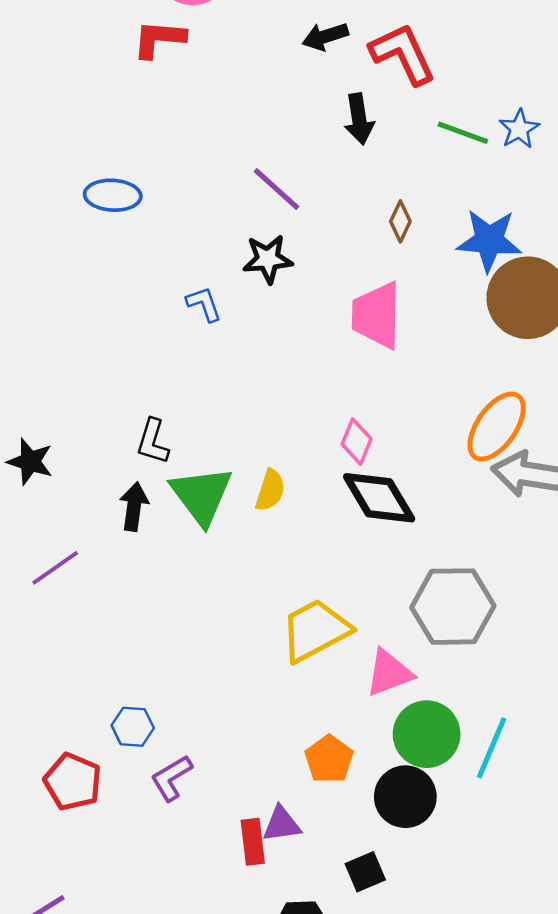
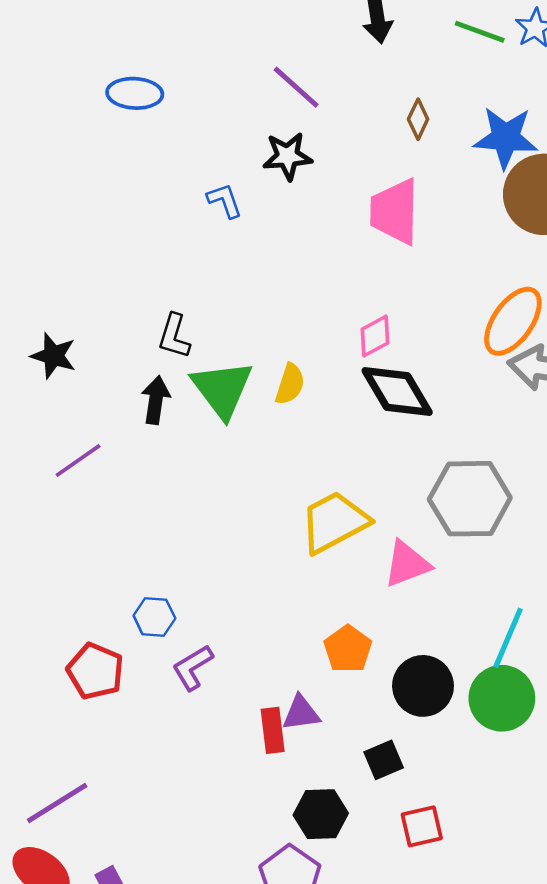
pink diamond: (357, 442) -> (375, 336), turned 39
green circle: (427, 734) -> (502, 698), moved

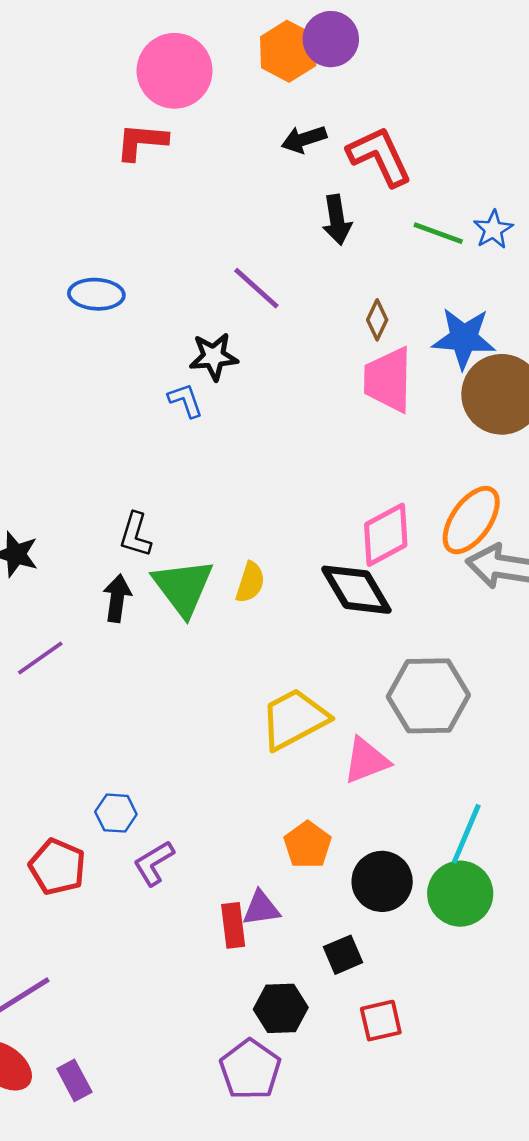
black star: (287, 156) -> (214, 356), moved
pink trapezoid: (395, 212) -> (388, 380), moved
pink diamond: (375, 336) -> (386, 535), moved, size x1.5

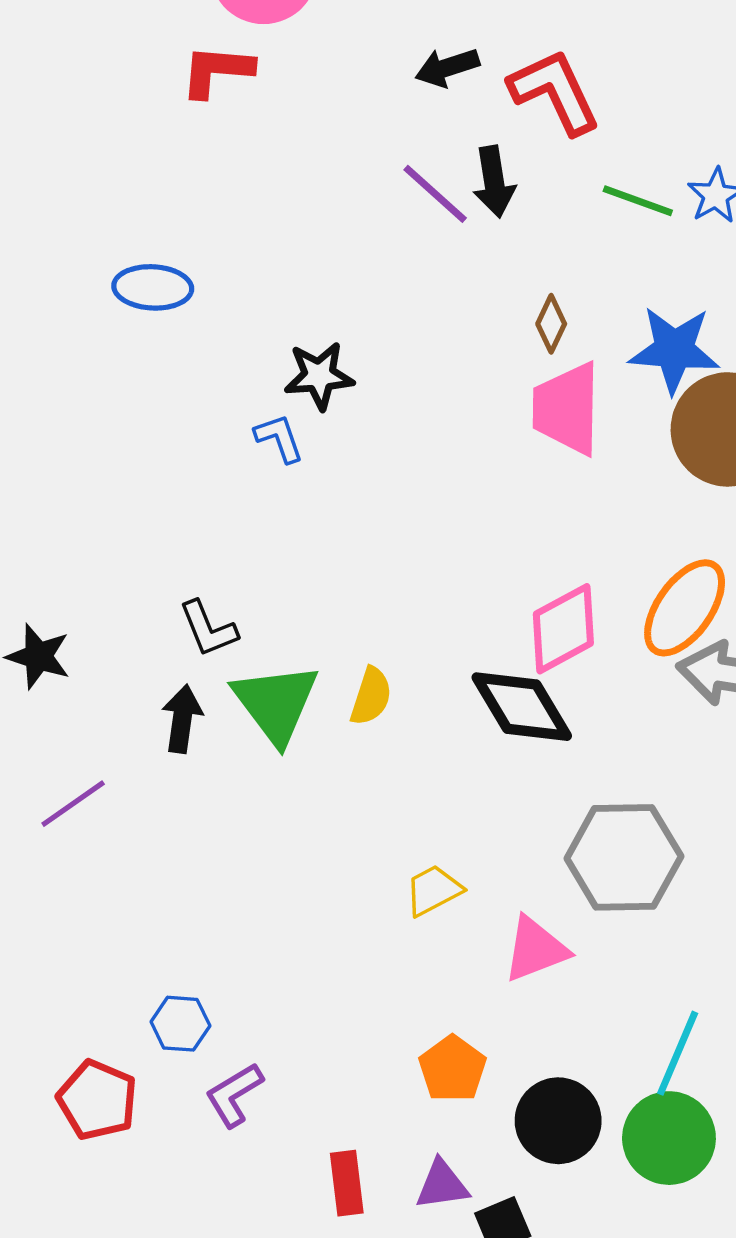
purple line: (256, 288) -> (435, 194), moved
black L-shape: (135, 535) -> (208, 629), turned -39
yellow trapezoid: (294, 719) -> (433, 890), size x0.6
purple triangle: (261, 908) -> (442, 1185), moved

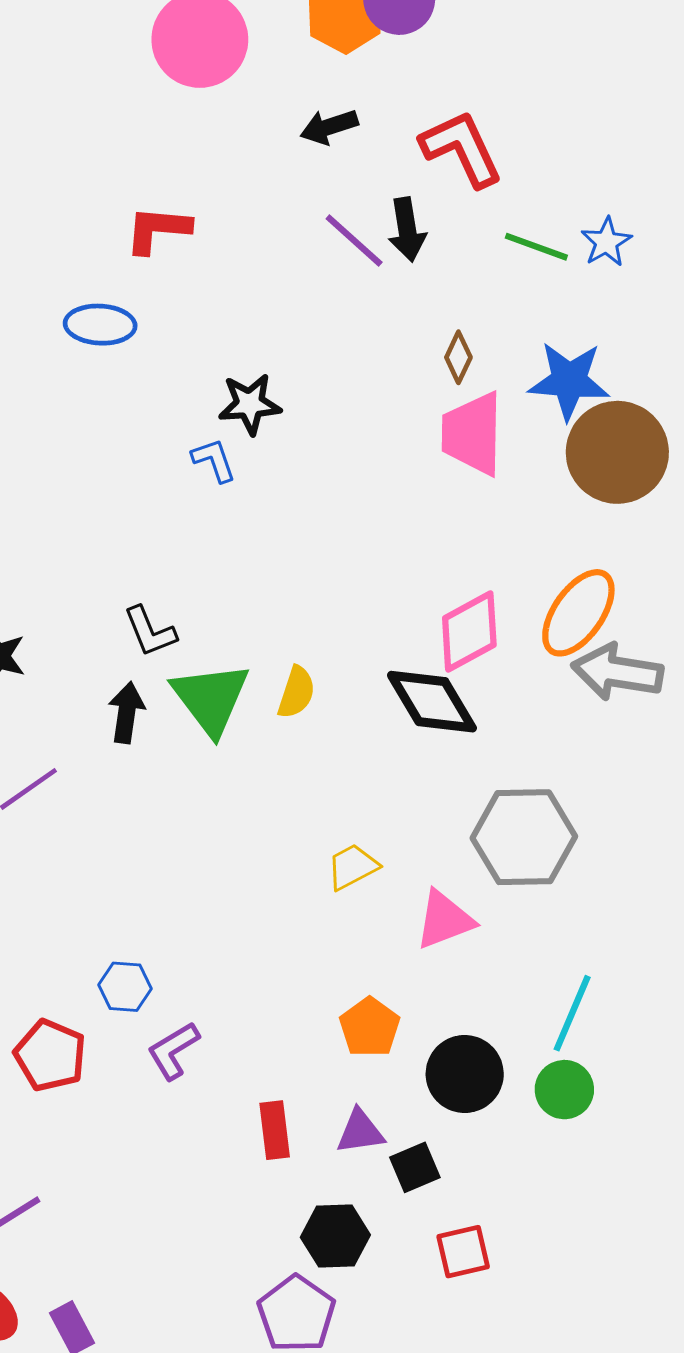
black arrow: (447, 67) -> (329, 127), moved
red L-shape: (217, 71) -> (158, 230), moved
green circle: (669, 1138) -> (564, 1090), size x0.7

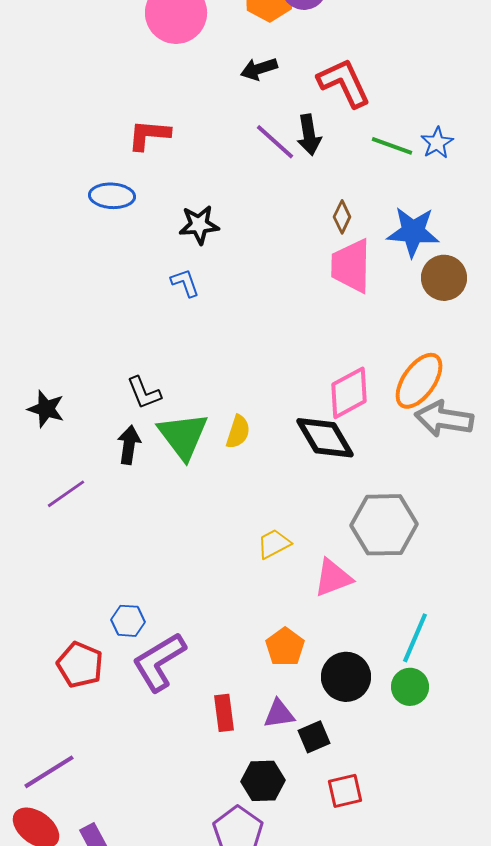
black star: (250, 404) -> (199, 225), moved
brown circle: (617, 452) -> (444, 278), size x0.7
purple L-shape: (173, 1051) -> (159, 662), size x1.6

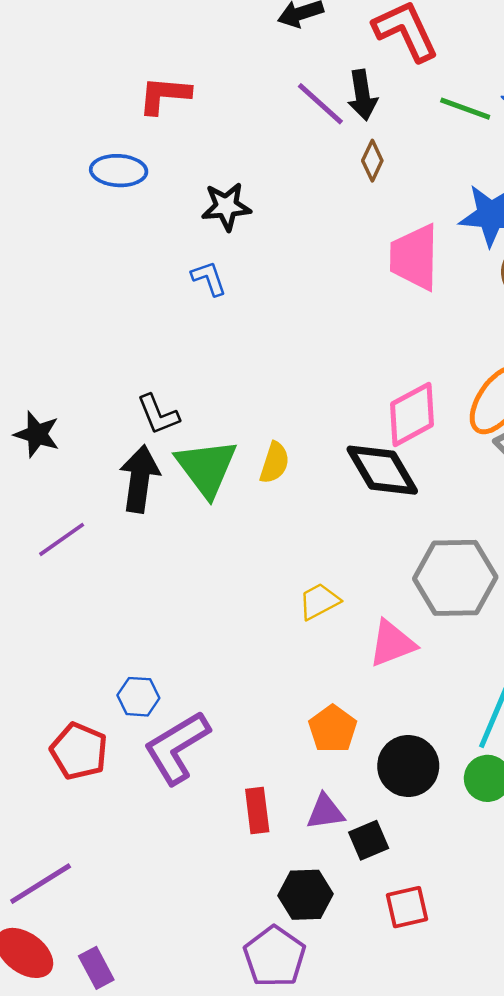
brown diamond: (342, 217) -> (372, 161), moved
black arrow: (129, 445) -> (140, 479), size x1.4

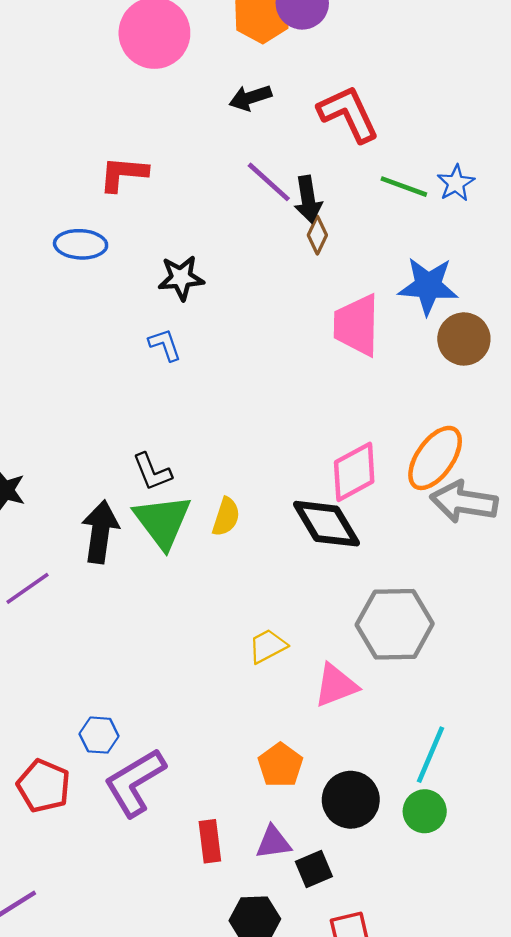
black arrow: (362, 95) -> (308, 199), moved
black L-shape: (158, 414) -> (152, 472), moved

